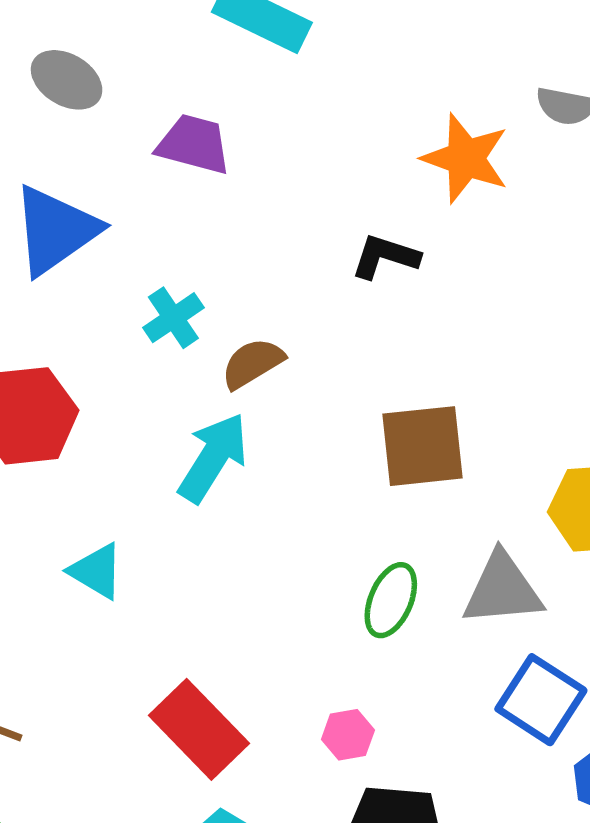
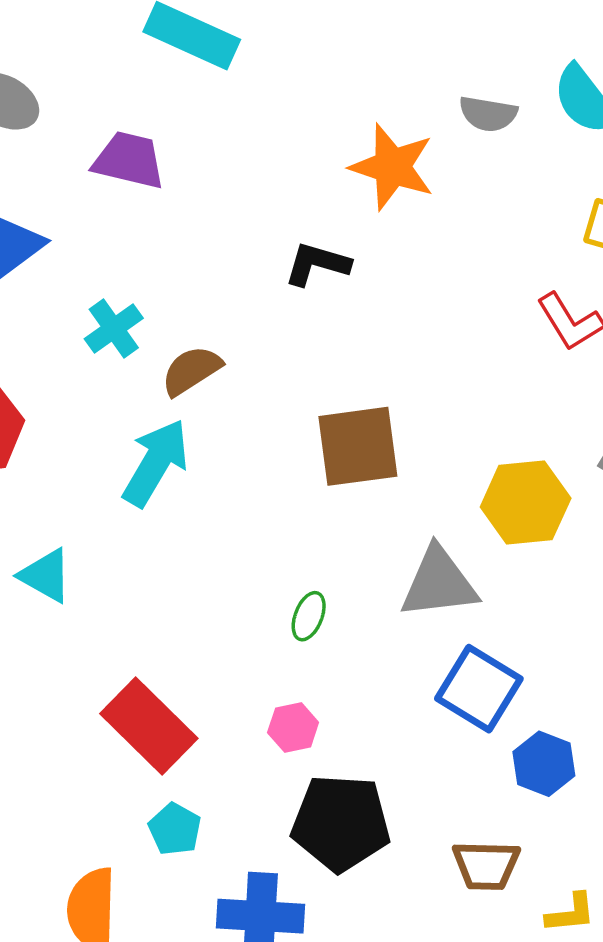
green ellipse: (391, 600) -> (309, 616), moved, size x0.7

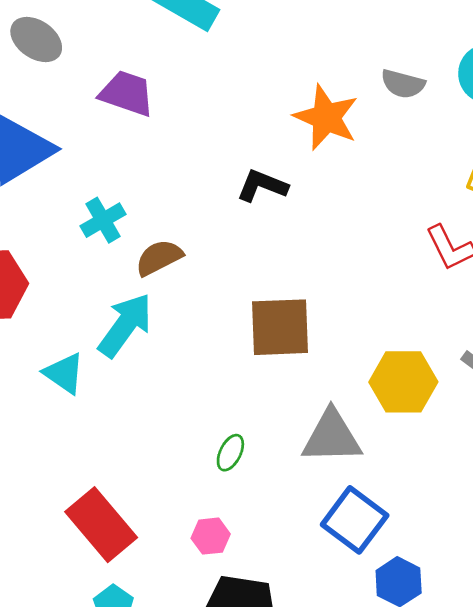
cyan triangle: (46, 576) -> (64, 373), moved

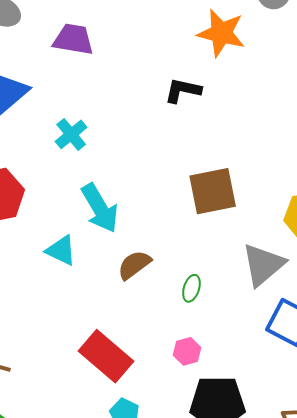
brown semicircle: (159, 258) -> (134, 265), moved
cyan arrow: (125, 325) -> (100, 208), turned 123
gray triangle: (332, 437) -> (263, 265), turned -30

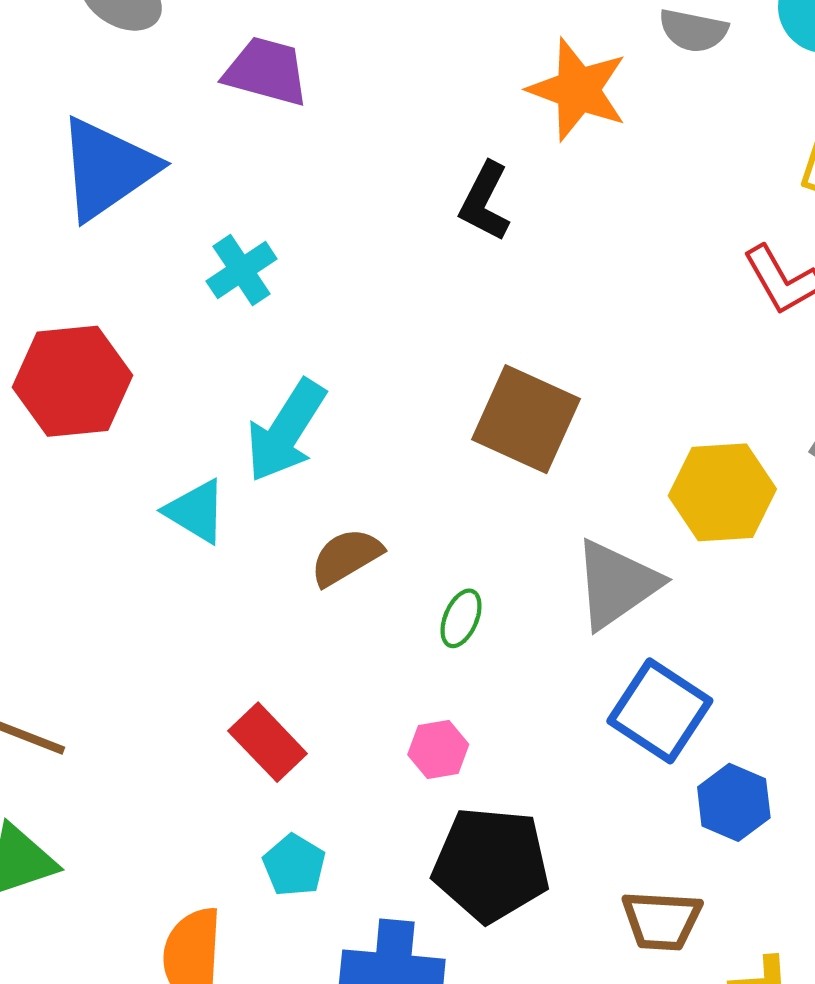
black L-shape: (183, 90) -> (485, 202), turned -81
brown square: (213, 191) -> (526, 419), turned 30
cyan arrow: (100, 208) -> (286, 431), turned 57
red rectangle: (106, 356) -> (268, 742), size x0.7

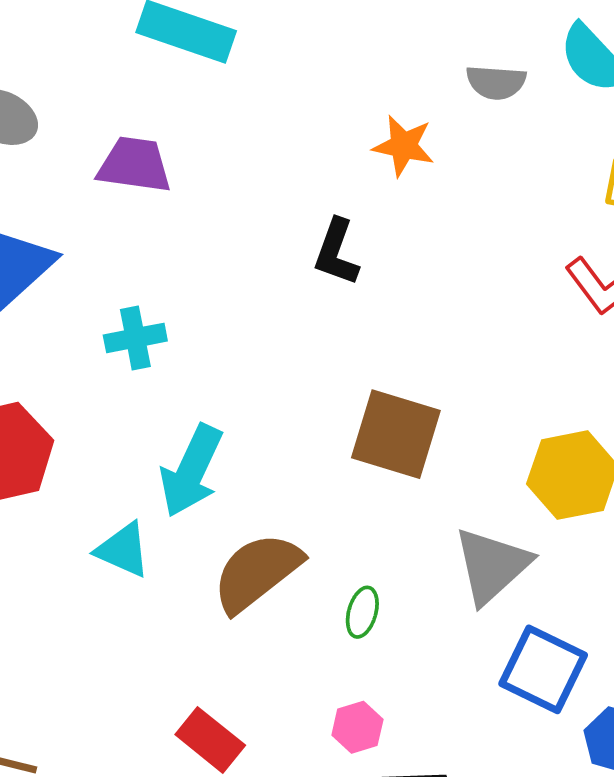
orange star: (578, 90) -> (404, 146), size x0.7
cyan cross: (242, 270) -> (135, 338), turned 30
brown semicircle: (346, 557) -> (257, 572), size x1.5

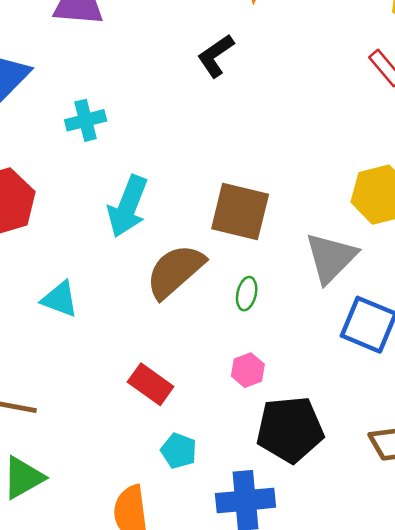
black L-shape: (336, 252) -> (216, 56), turned 39
brown square: (396, 434) -> (240, 212), moved
cyan triangle: (123, 550) -> (60, 299), moved

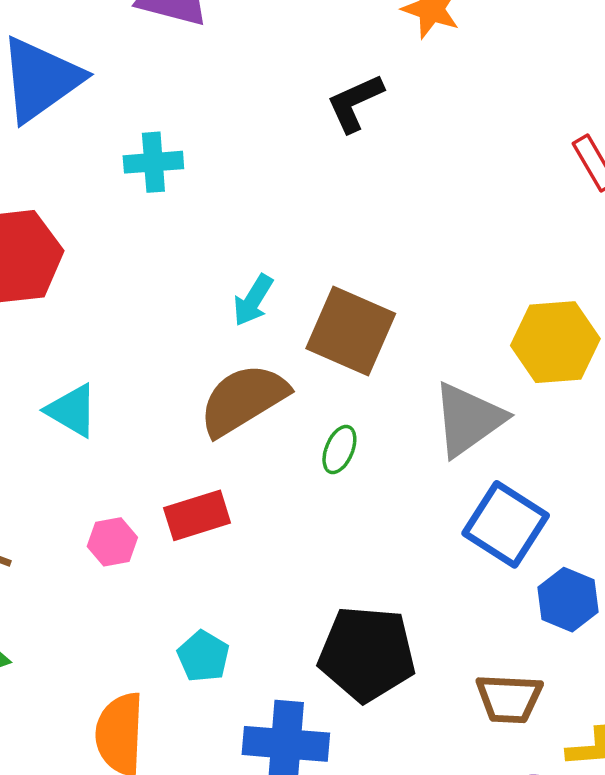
cyan arrow: (128, 206) -> (253, 300), moved, size x0.6
pink hexagon: (248, 370) -> (112, 542), moved
red rectangle: (151, 384) -> (197, 515), moved, turned -63

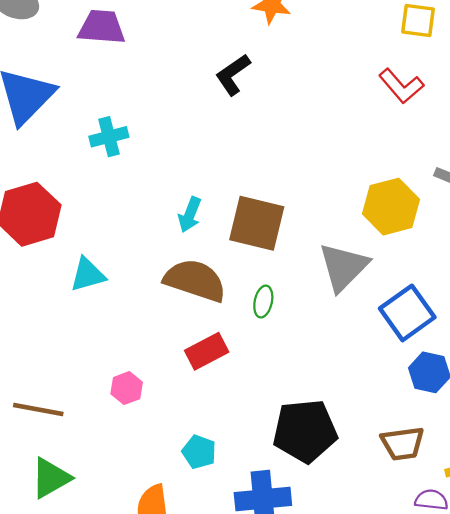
brown semicircle: (243, 400) -> (195, 280), turned 60
cyan triangle: (72, 410) -> (88, 275), moved, turned -36
red rectangle: (197, 515) -> (207, 351), moved
blue square: (506, 524) -> (407, 313), moved, turned 32

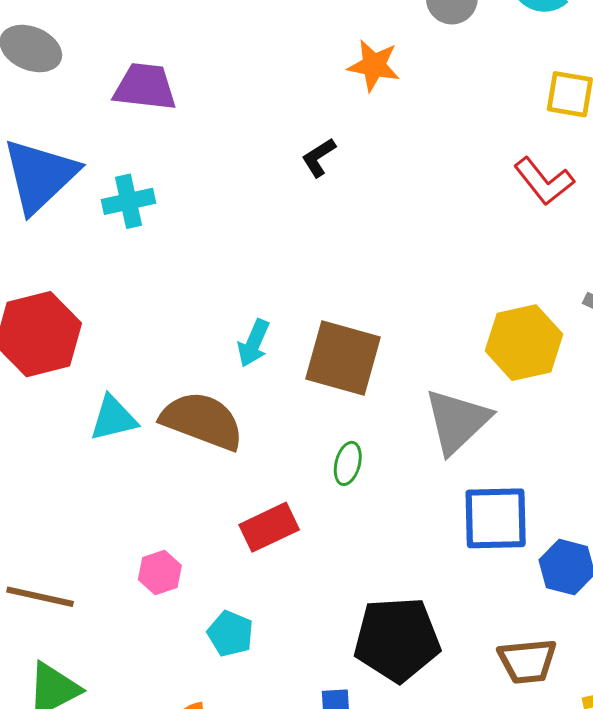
black L-shape: (233, 75) -> (319, 157), size x0.7
cyan cross: (109, 137) -> (128, 201), moved
brown semicircle: (195, 280) -> (202, 421), moved
blue square: (407, 313) -> (496, 518), moved, turned 32
cyan pentagon: (199, 452) -> (230, 634), moved

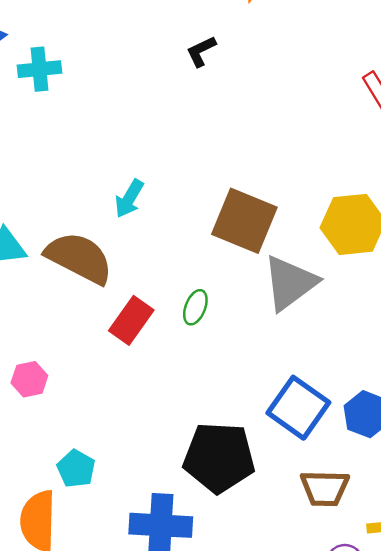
brown square: (343, 358) -> (244, 221), moved
blue square: (496, 518) -> (298, 408), moved, turned 30
red rectangle: (269, 527) -> (131, 320), moved, turned -36
cyan pentagon: (230, 634) -> (76, 469), moved

